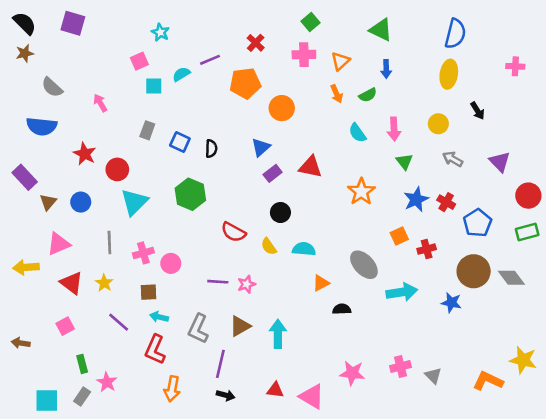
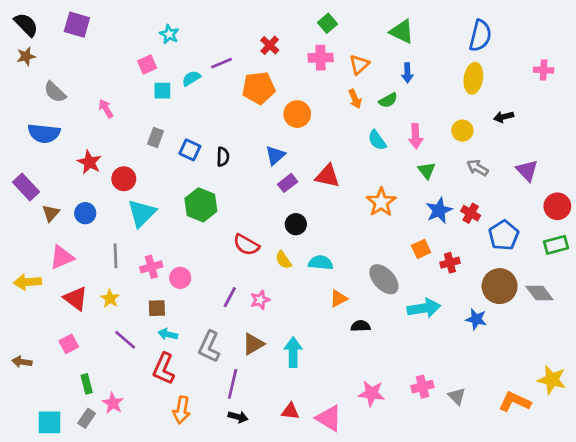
black arrow: (477, 111) -> (504, 117), turned 108
purple line: (218, 282) -> (230, 297), turned -66

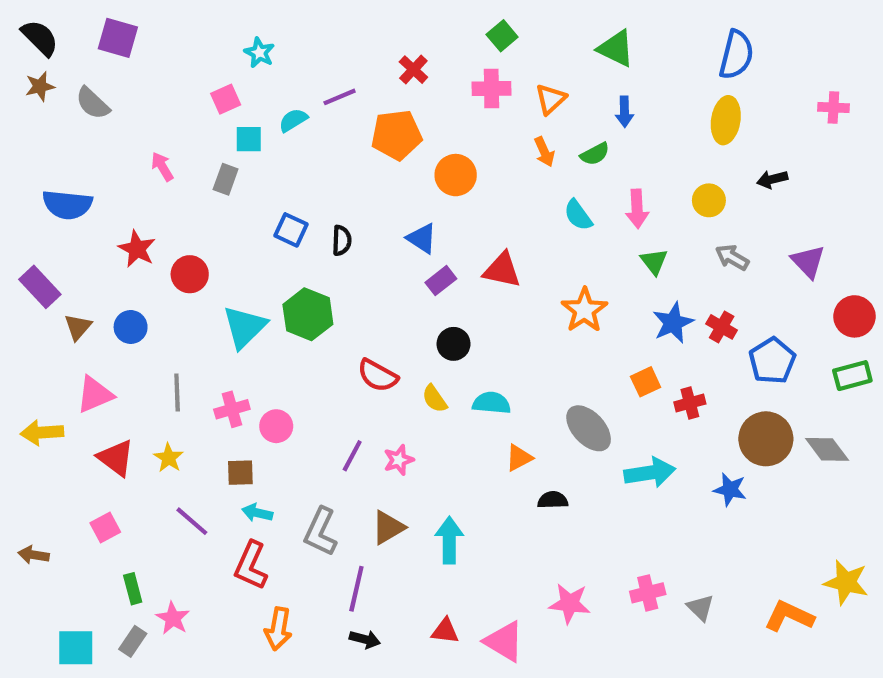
gray semicircle: (55, 92) -> (93, 103), moved
gray rectangle: (155, 137) -> (226, 179), moved
blue triangle: (275, 155) -> (422, 238), turned -45
cyan triangle: (142, 213) -> (245, 327), moved

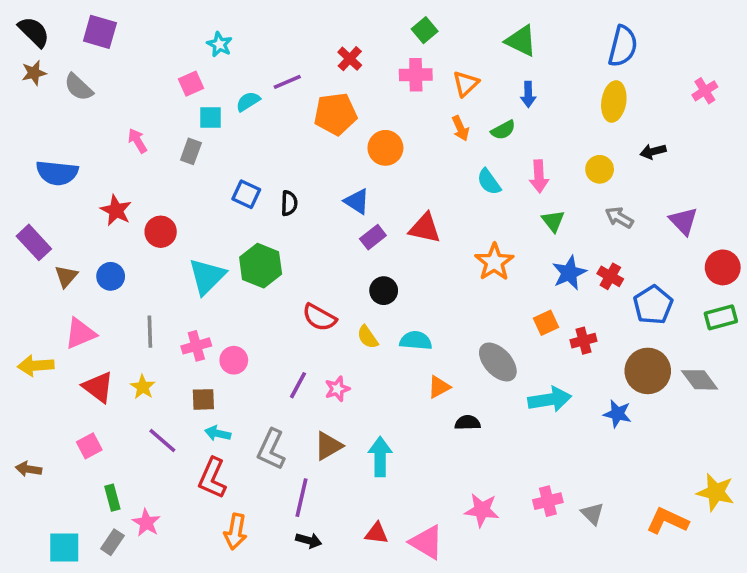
pink cross: (833, 107) -> (705, 91), turned -35

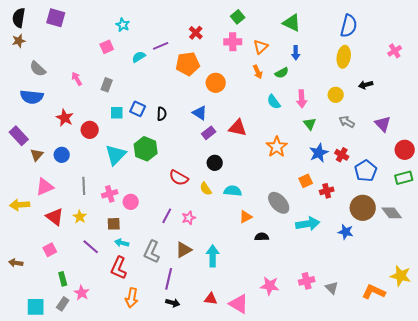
black semicircle: (34, 32) -> (19, 18), turned -126
gray semicircle: (79, 87) -> (38, 69), moved
cyan square: (211, 118) -> (117, 113), moved

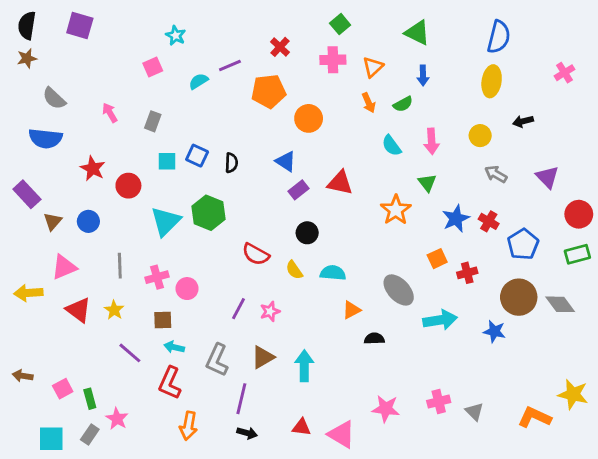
green triangle: (310, 124) -> (427, 183), moved
pink square: (50, 250) -> (63, 389), moved

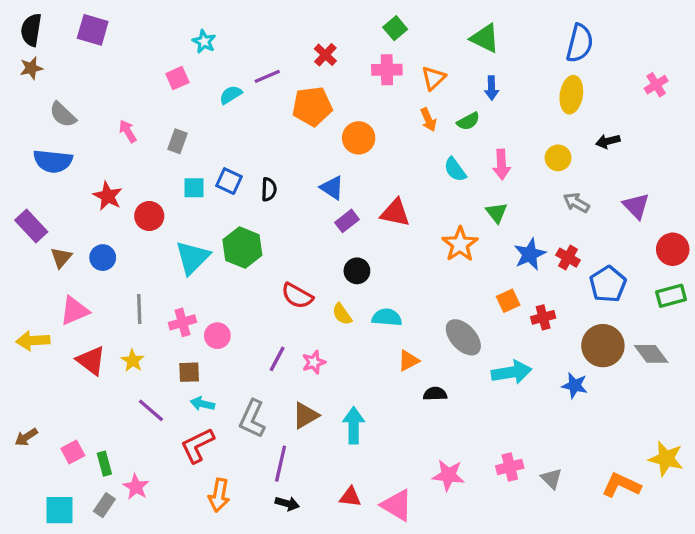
brown arrow: (23, 376) -> (26, 437), turned -42
red L-shape: (170, 383) -> (197, 445), turned 40

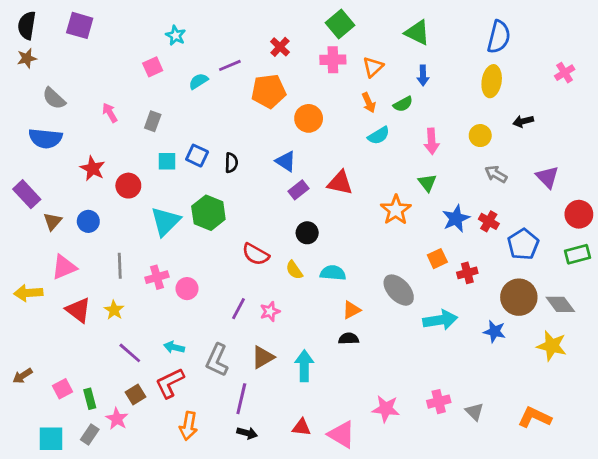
green square: (395, 28) -> (340, 24), size x1.4
cyan semicircle: (455, 169) -> (379, 136), moved, turned -85
brown square: (189, 372) -> (136, 394), moved, turned -30
black semicircle: (435, 394) -> (349, 339), moved
yellow star: (666, 459) -> (552, 346), moved

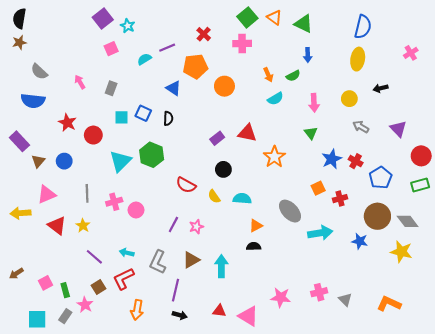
purple square: (80, 25) -> (103, 19), moved, turned 36
orange triangle: (373, 67) -> (274, 17), moved, turned -42
blue triangle: (286, 161) -> (173, 88), moved
orange star: (396, 210) -> (274, 157), moved

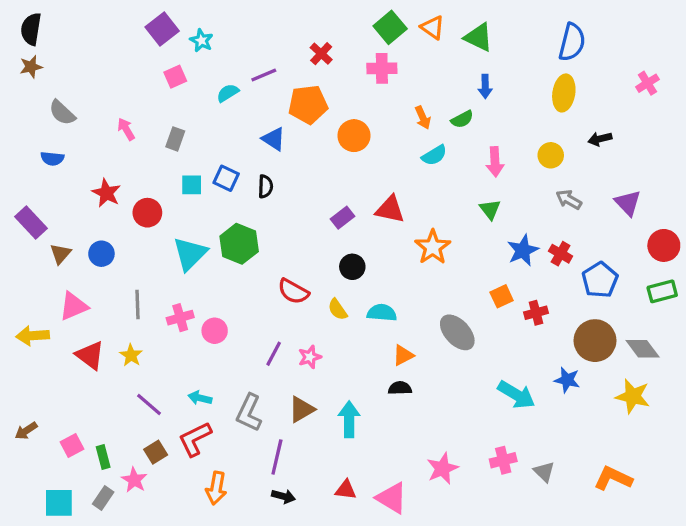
blue semicircle: (33, 101) -> (52, 159), size x0.6
cyan arrow: (320, 233) -> (516, 395), moved, turned 40
pink star: (281, 297) -> (443, 468), turned -30

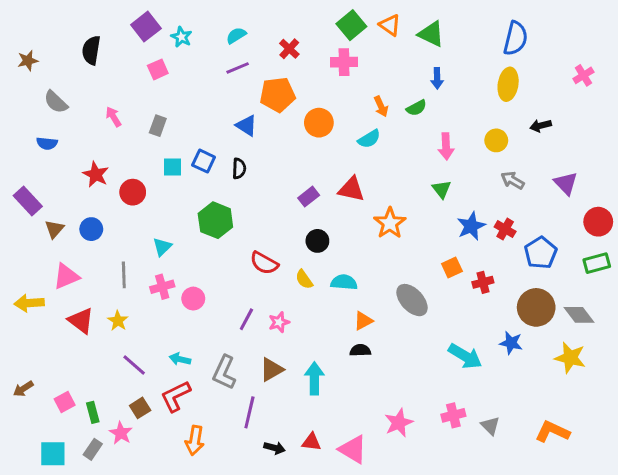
black semicircle: (31, 29) -> (91, 50), moved
cyan semicircle: (228, 93) -> (236, 35), moved
cyan semicircle: (434, 155) -> (369, 139), moved
cyan triangle: (190, 254) -> (162, 247), moved, size x0.6
black arrow: (283, 496) -> (275, 448), moved

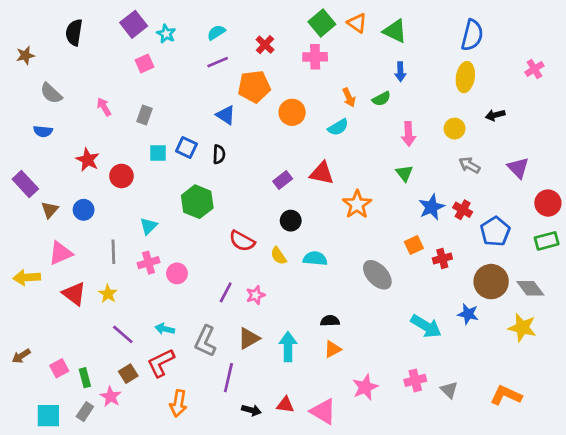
black semicircle: (91, 50) -> (74, 32), moved
orange triangle: (363, 321) -> (333, 349), moved

